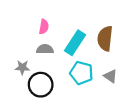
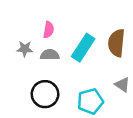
gray star: (22, 67) -> (25, 49), moved
cyan pentagon: (81, 73) -> (90, 101), moved, turned -30

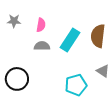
gray star: (25, 49) -> (14, 21), moved
black circle: (45, 94) -> (17, 79), moved

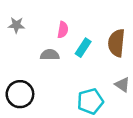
pink semicircle: (41, 25) -> (63, 30), moved
cyan rectangle: (70, 40) -> (83, 48), size x0.7

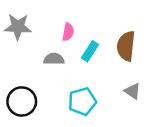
gray star: (16, 25) -> (18, 27), size x1.5
cyan pentagon: (90, 101) -> (82, 101), moved

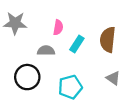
black circle: (22, 101) -> (27, 77), moved

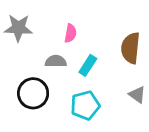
cyan rectangle: (77, 44) -> (88, 65), moved

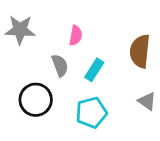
gray semicircle: (56, 61) -> (60, 65), turned 70

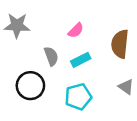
pink semicircle: (76, 36) -> (76, 30), moved, turned 35
cyan rectangle: (94, 70) -> (81, 60), turned 30

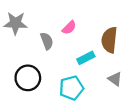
gray semicircle: (51, 56) -> (47, 41), moved
cyan rectangle: (81, 60) -> (86, 58), moved

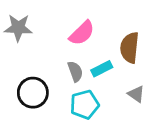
pink semicircle: (69, 28) -> (82, 33), size x1.5
gray semicircle: (47, 41) -> (75, 71), moved

